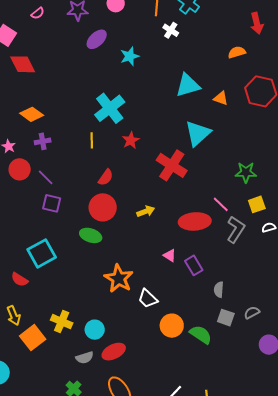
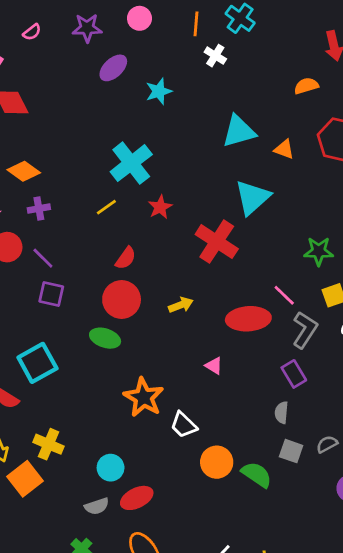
yellow line: (92, 140) -> (106, 207), turned 56
purple rectangle: (194, 265) -> (294, 374), moved
yellow cross: (62, 322) -> (49, 444), moved

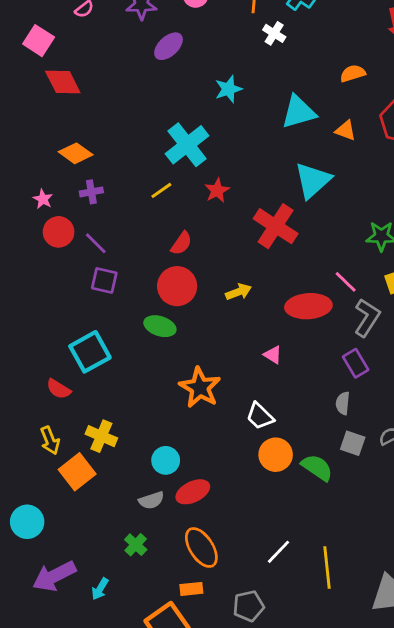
orange semicircle: (306, 86) -> (353, 73), moved
cyan star: (159, 91) -> (228, 89), moved
white trapezoid: (184, 425) -> (260, 416), moved

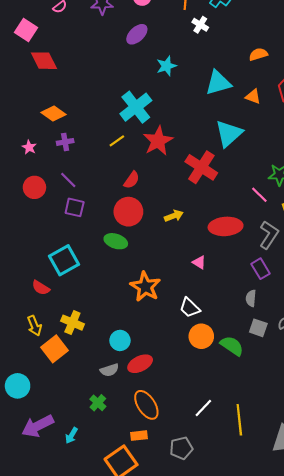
purple ellipse: (169, 46) -> (137, 34), moved
red star: (217, 190) -> (158, 141), size x1.6
red circle: (59, 232) -> (34, 187), moved
pink line: (346, 282) -> (259, 195), moved

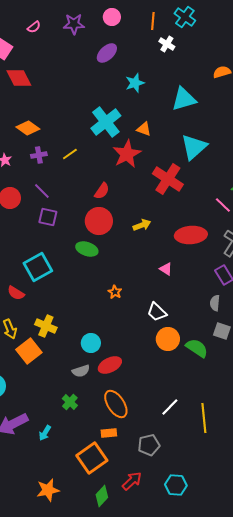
orange triangle: (253, 97) -> (144, 129), moved
yellow line: (117, 141) -> (70, 154), moved
orange star: (145, 287) -> (115, 292), size x0.5

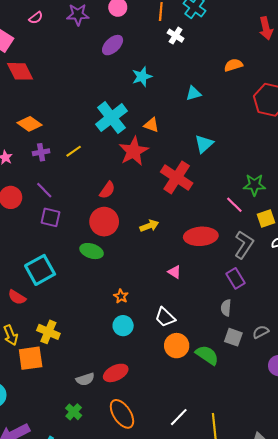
cyan triangle: (184, 99) -> (193, 93), size x0.6
cyan triangle: (194, 147) -> (204, 144), size x0.7
cyan circle: (91, 343) -> (123, 326), moved
orange square: (29, 351) -> (31, 358), turned 30

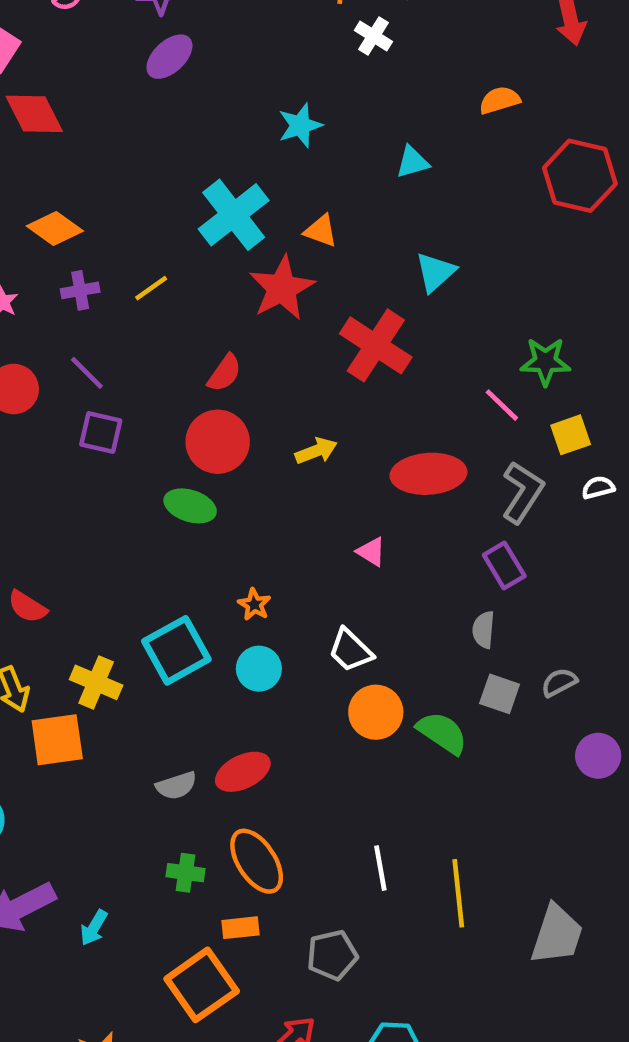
purple ellipse: (113, 45) -> (169, 57), moved
cyan square: (40, 270) -> (176, 650), moved
green cross: (74, 412) -> (186, 873), moved, turned -35
white line: (179, 417) -> (380, 868), turned -54

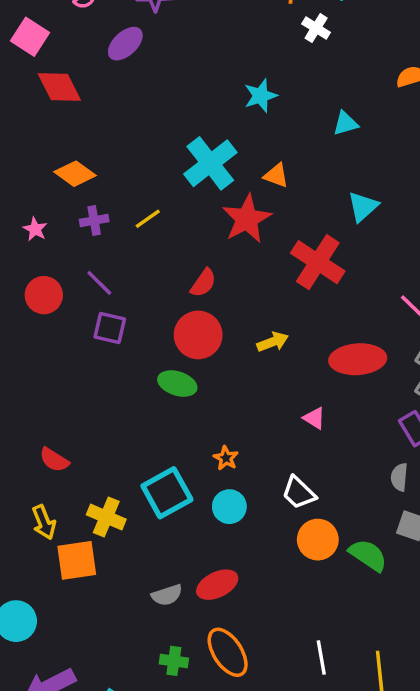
purple ellipse: (169, 57) -> (125, 44), moved

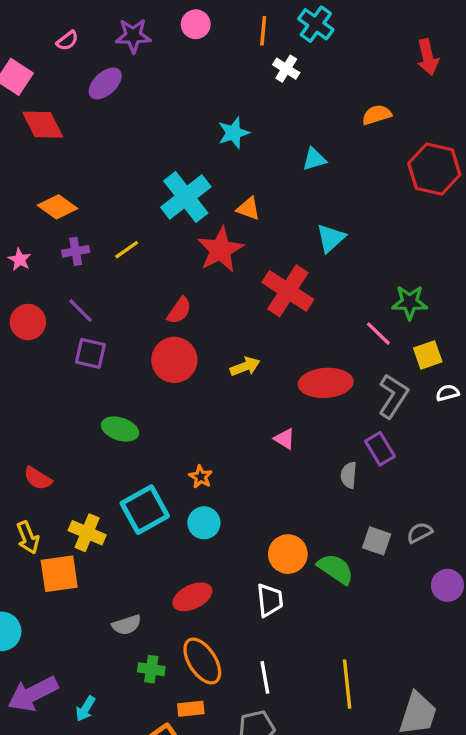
green ellipse: (177, 384) -> (120, 429), moved
gray semicircle: (399, 477) -> (349, 475), moved
white trapezoid: (299, 493) -> (270, 600), moved, turned -140
gray semicircle: (167, 595) -> (127, 625), moved
white line: (321, 657) -> (265, 677), moved

